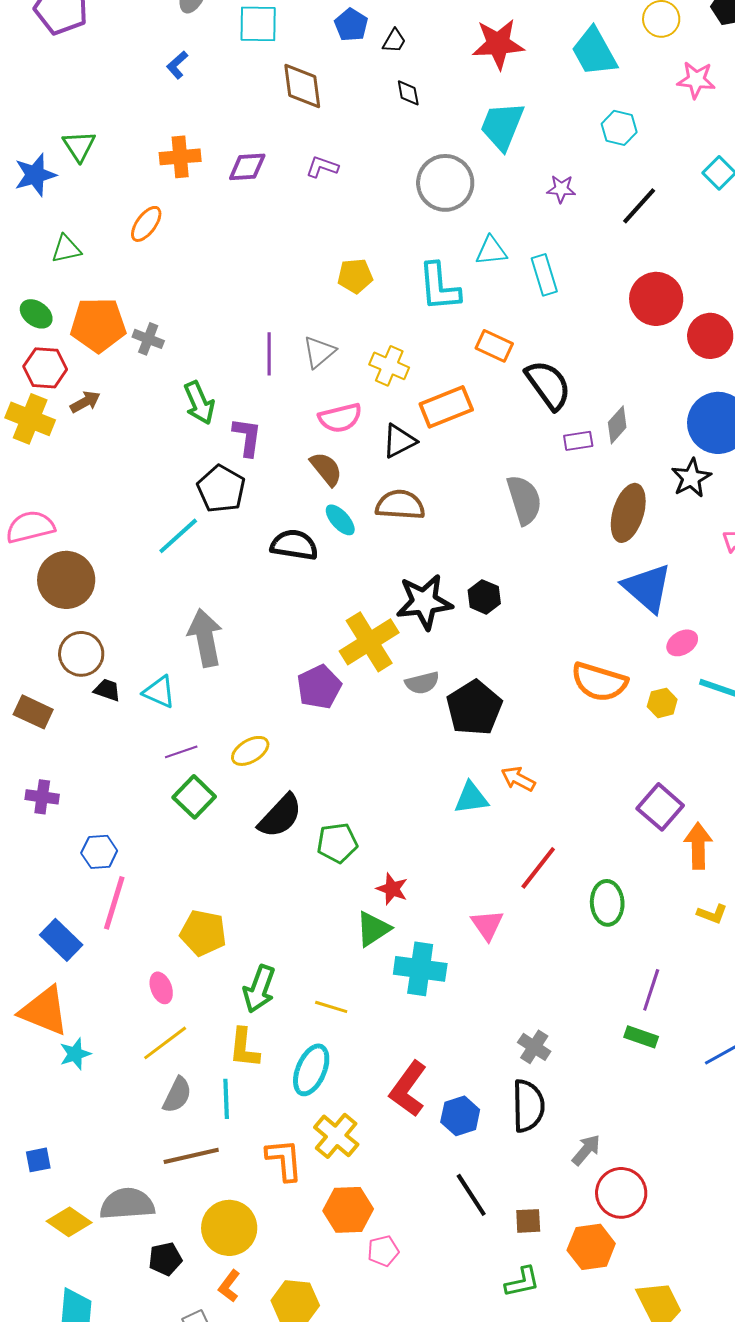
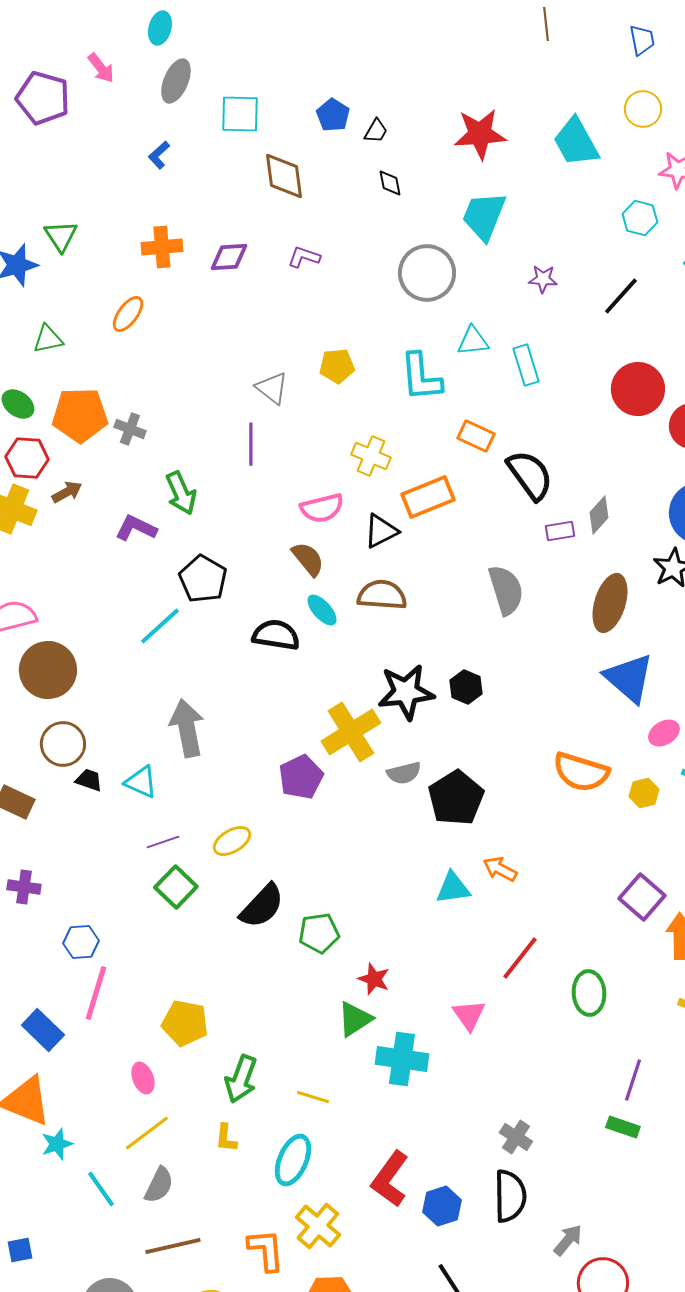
cyan hexagon: (619, 128) -> (640, 218), moved
gray triangle: (319, 352) -> (272, 388), moved, turned -42
purple L-shape: (247, 437) -> (136, 528), moved, turned -72
yellow L-shape: (244, 1048) -> (226, 1138), size x0.7
cyan line: (226, 1099) -> (101, 1189), moved, turned -33

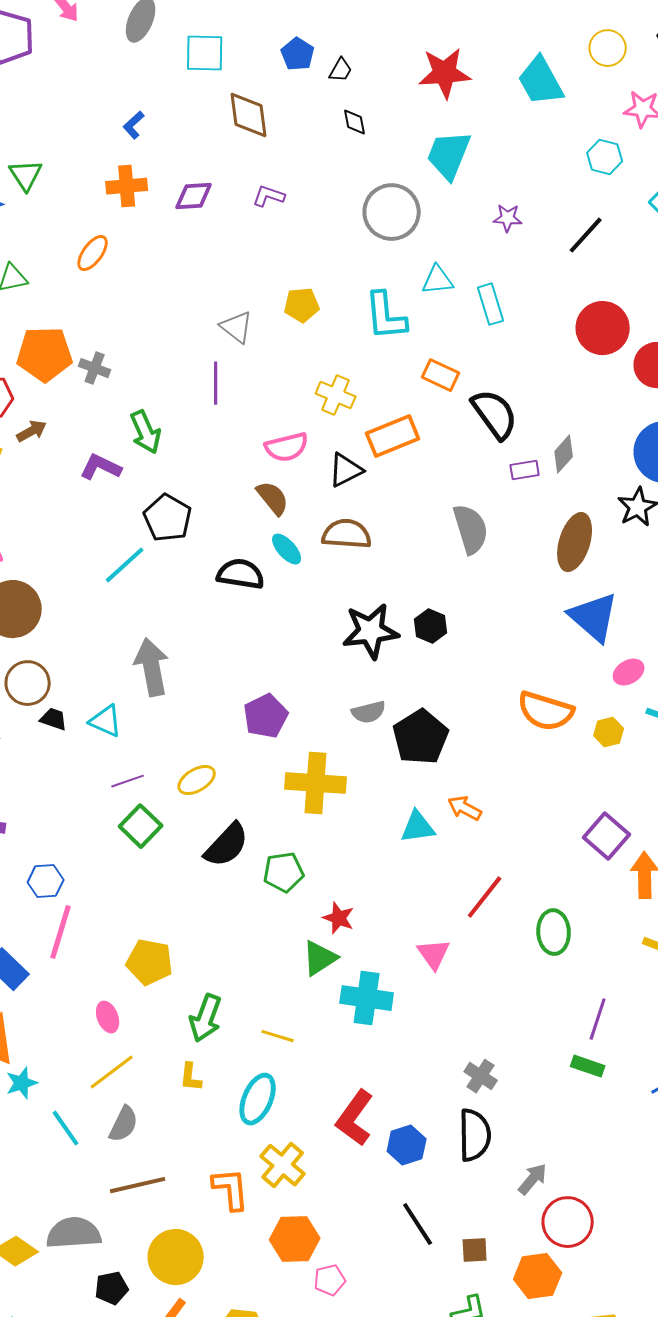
blue L-shape: (159, 155) -> (134, 125), moved
yellow cross: (351, 732) -> (316, 783), moved, turned 36

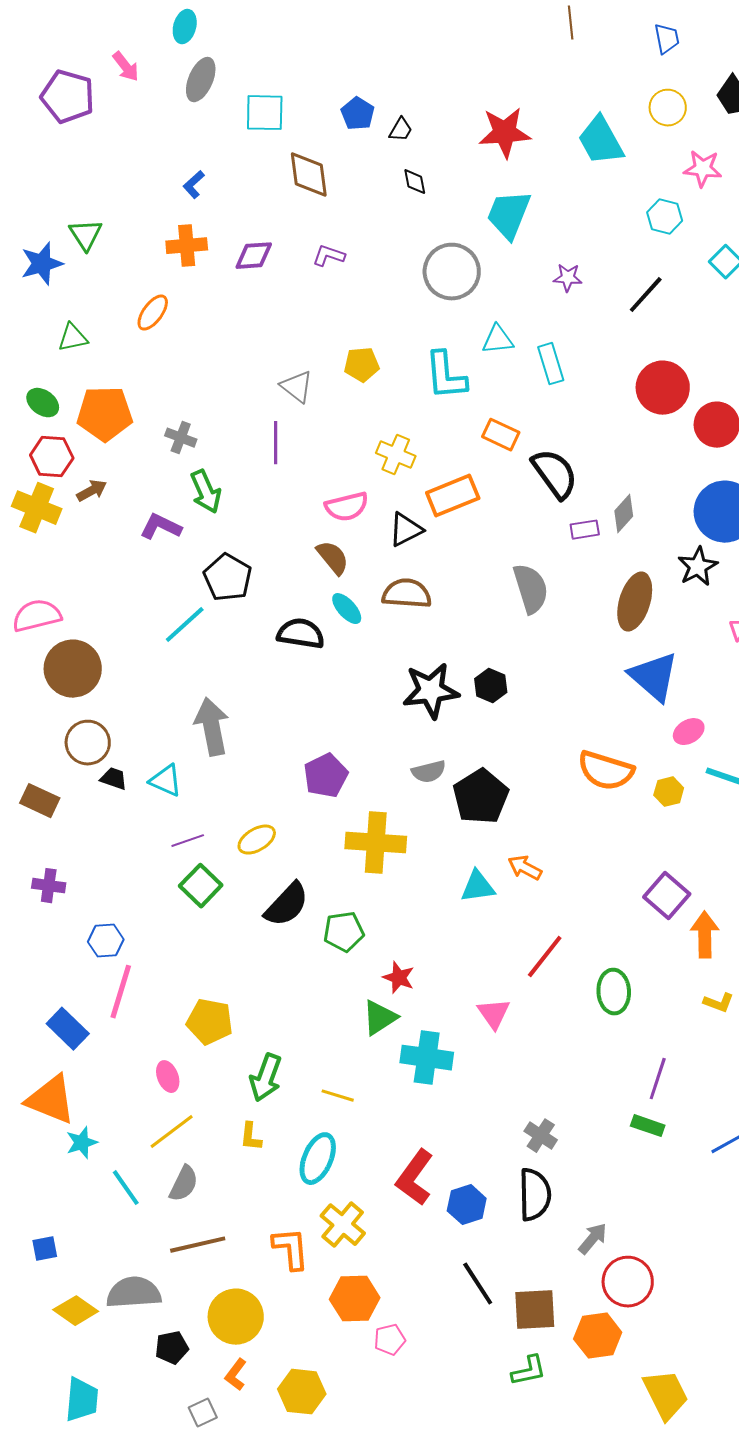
gray cross: (95, 368) -> (181, 438), moved
brown square: (475, 1250) -> (535, 1310), size x1.6

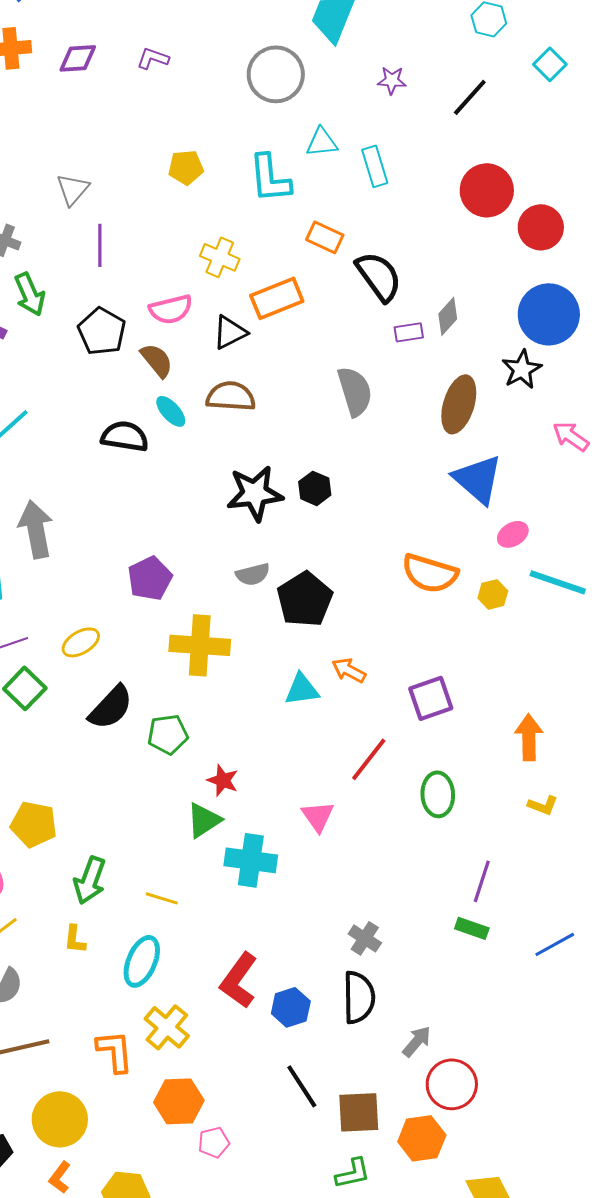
gray triangle: (297, 387) -> (73, 189), moved, turned 33
black pentagon: (228, 578) -> (102, 331), moved
purple square: (667, 896) -> (431, 698), moved, turned 30

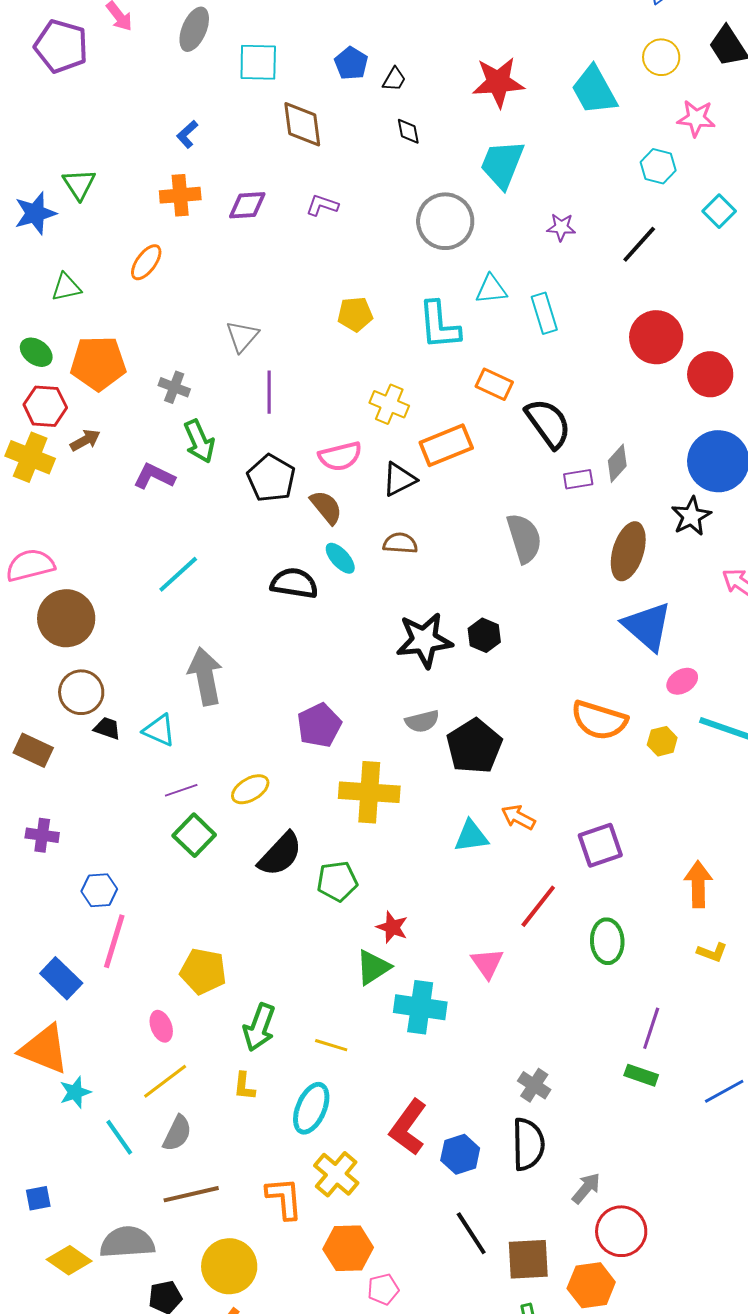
brown semicircle: (231, 396) -> (400, 543), size x0.7

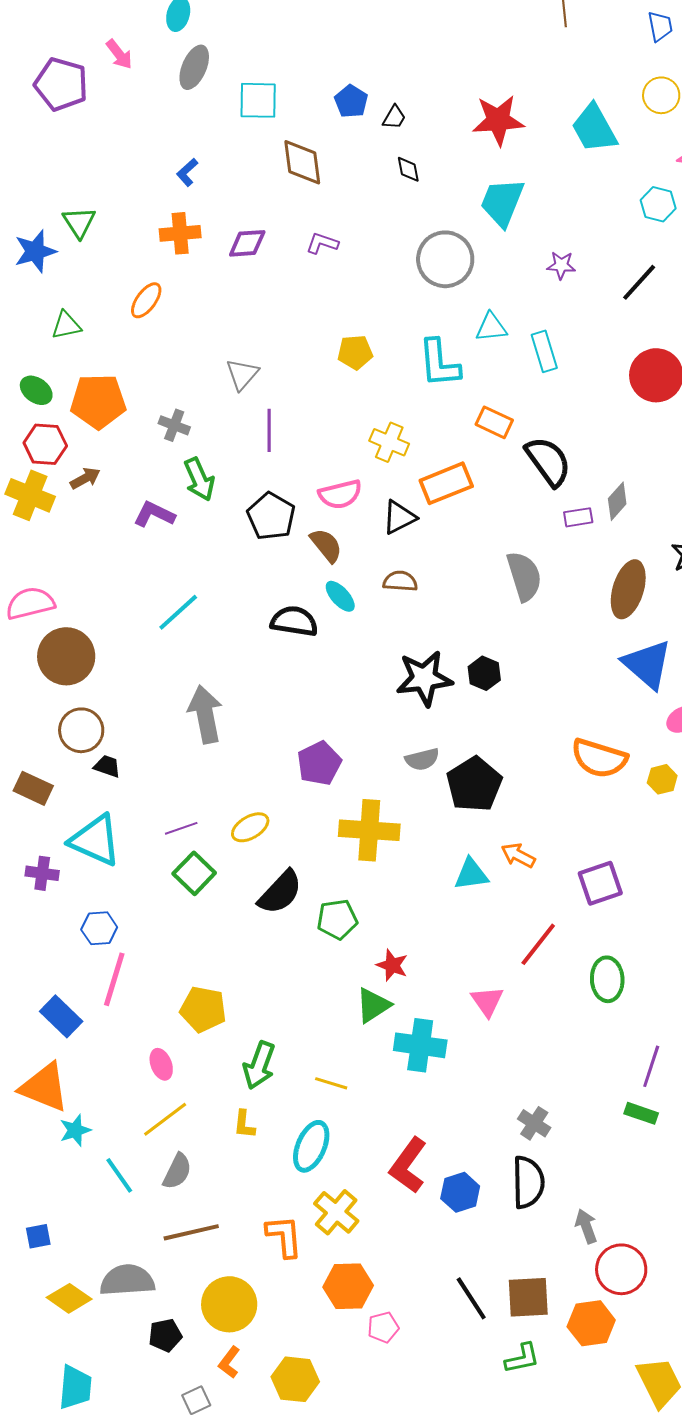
cyan triangle: (159, 730) -> (95, 840), moved, size x1.6
gray arrow: (586, 1188) -> (586, 1226), turned -60
black line: (471, 1233) -> (471, 1298), moved

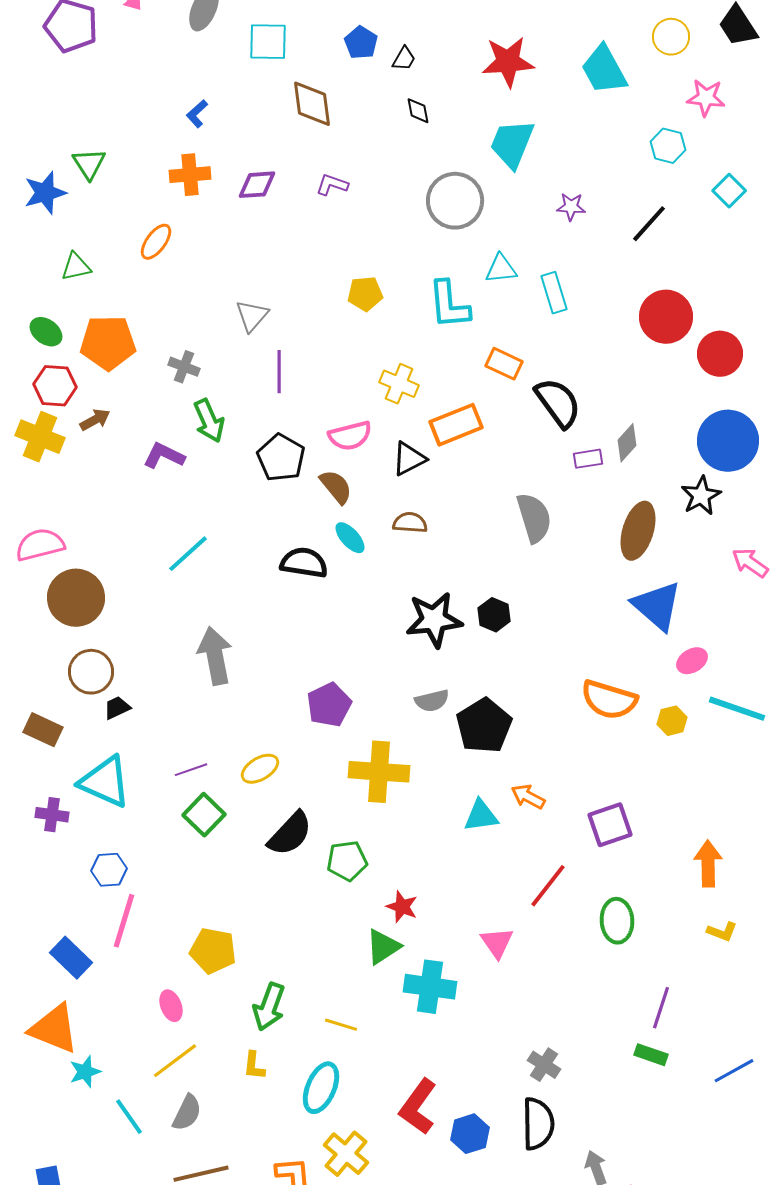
black trapezoid: (107, 766) -> (117, 708), turned -44

